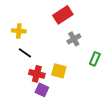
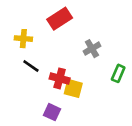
red rectangle: (63, 15) -> (60, 19), moved
red cross: (37, 74) -> (60, 78), moved

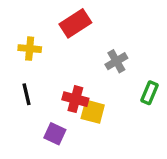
black line: (31, 66) -> (26, 94), moved, turned 42
purple square: (52, 112) -> (55, 134), moved

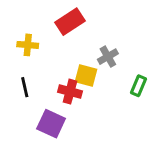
yellow square: (93, 112) -> (86, 76), moved
purple square: (55, 134) -> (51, 124), size x1.4

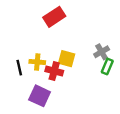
yellow cross: (28, 45) -> (37, 62), moved
gray cross: (108, 57) -> (102, 52), moved

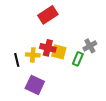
green rectangle: (107, 66) -> (78, 59), moved
red cross: (54, 71) -> (48, 48), moved

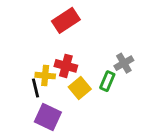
yellow square: (59, 52) -> (80, 88), moved, turned 35
black line: (17, 60) -> (35, 88), moved

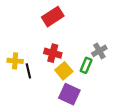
yellow cross: (45, 76) -> (15, 61), moved
purple square: (48, 117) -> (69, 94), moved

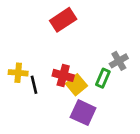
red cross: (53, 53) -> (63, 75), moved

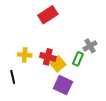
yellow cross: (18, 73) -> (25, 55), moved
black line: (34, 85) -> (13, 77), moved

